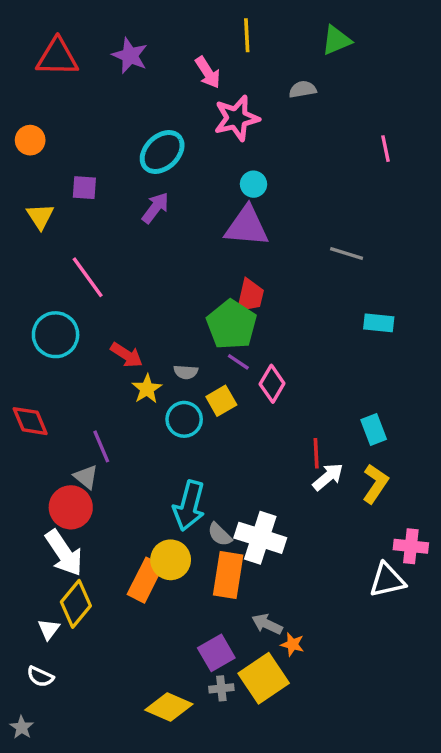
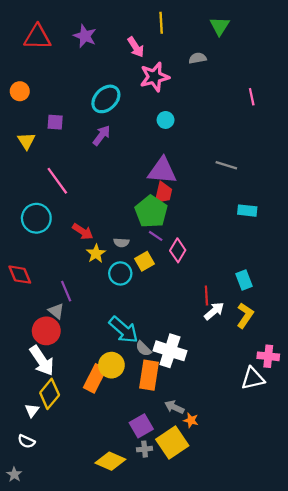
green triangle: (336, 40) -> (220, 26), turned -35
purple triangle: (247, 226) -> (162, 171), moved
cyan arrow: (189, 506) -> (124, 330), turned -64

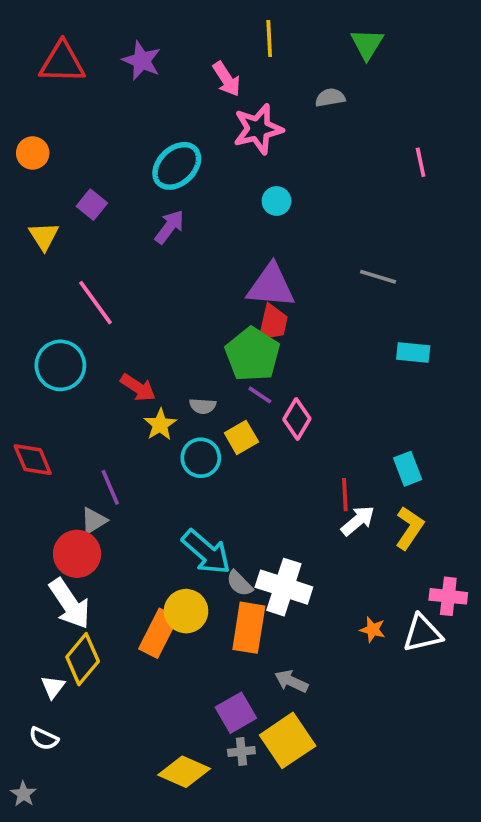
purple square: (55, 122) -> (92, 205), turned 35
gray triangle: (56, 311) -> (94, 521), turned 49
orange star: (191, 420) -> (373, 630), moved

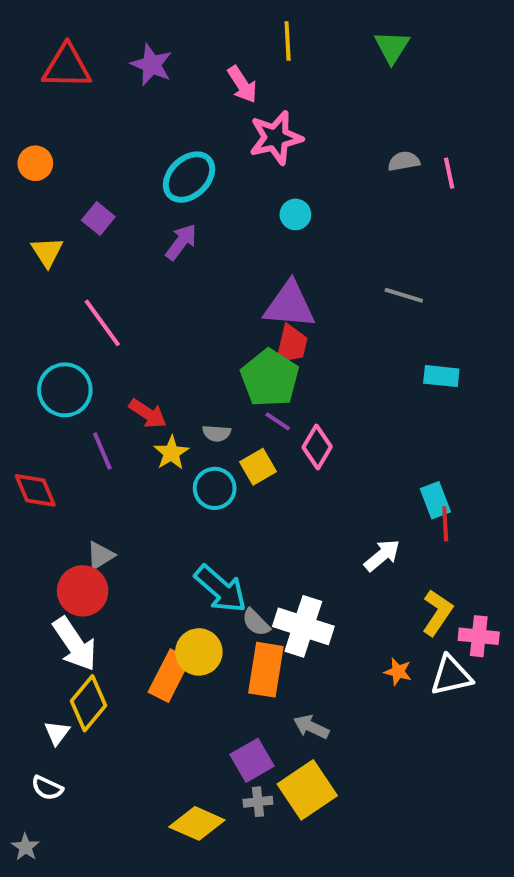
gray semicircle: (330, 98) -> (404, 161), moved
purple line: (110, 487) -> (102, 451), moved
red line: (345, 495) -> (445, 524), moved
yellow L-shape: (410, 528) -> (437, 613), moved

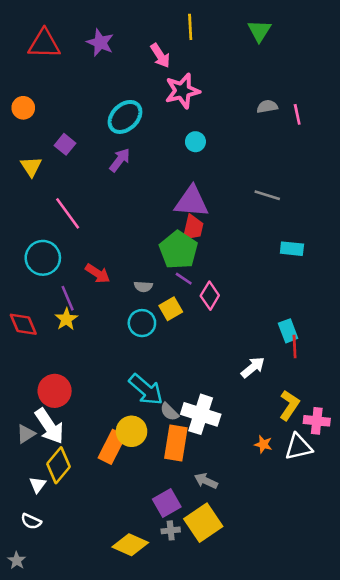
yellow star: (171, 453) -> (66, 319), moved
gray triangle: (100, 555) -> (26, 434), moved

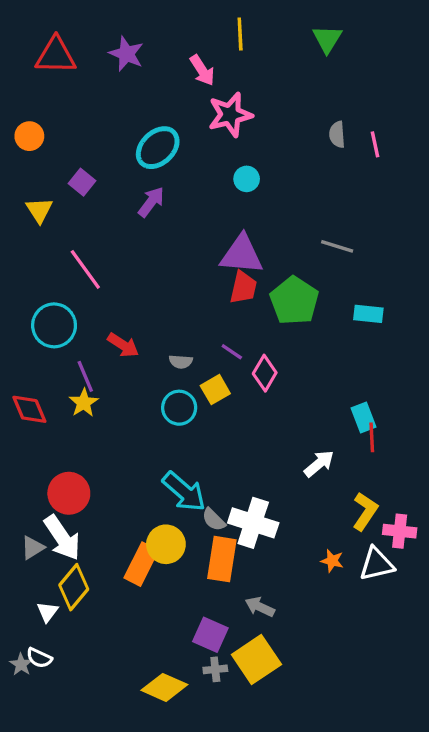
gray semicircle: (267, 106) -> (337, 134), turned -84
green pentagon: (178, 250) -> (294, 301), moved
purple square: (167, 503) -> (210, 635), turned -36
gray star: (17, 560) -> (21, 664), moved

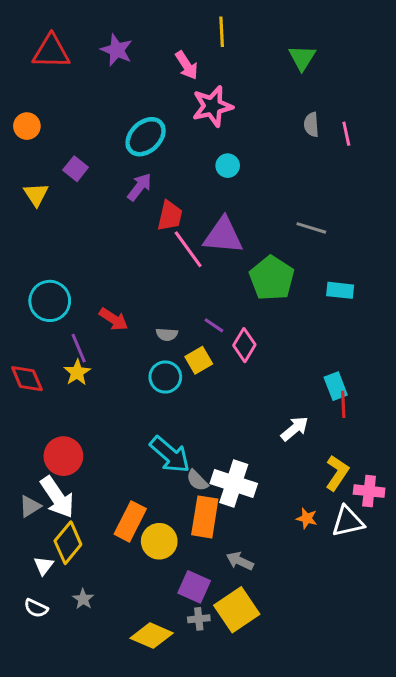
green triangle: (327, 39) -> (302, 58), moved
pink line: (85, 269) -> (188, 249), moved
red trapezoid: (243, 288) -> (170, 216), moved
yellow circle: (166, 544) -> (159, 541), moved
gray star: (21, 664) -> (83, 599), moved

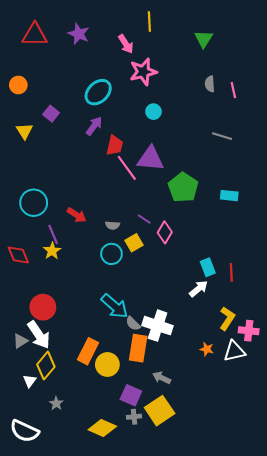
gray line: (311, 228) -> (222, 136), moved
cyan rectangle: (336, 386) -> (208, 267), moved
white semicircle: (36, 608) -> (24, 431), moved, size x1.8

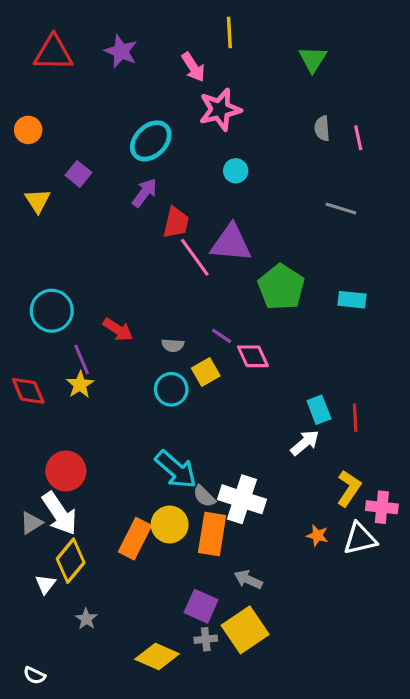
pink diamond: (165, 232) -> (253, 356), turned -55
yellow circle: (107, 365) -> (170, 524), moved
white semicircle: (24, 431) -> (34, 675), moved, size x0.5

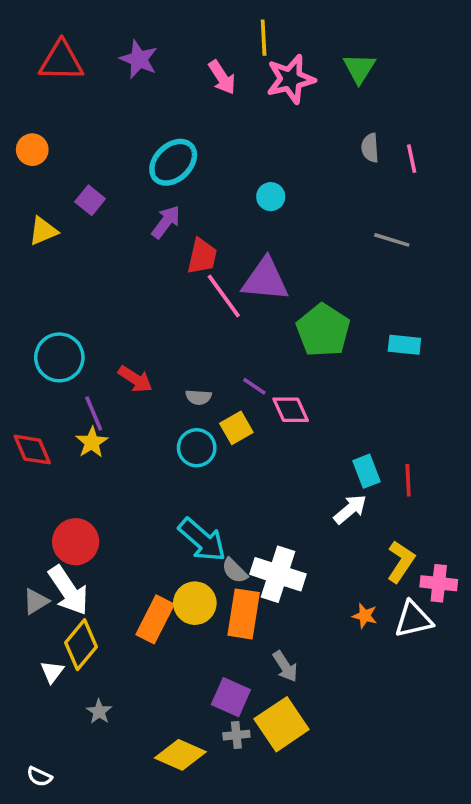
pink star: (220, 109) -> (291, 79), moved
yellow triangle: (38, 201) -> (43, 231), turned 40
gray arrow: (248, 580) -> (285, 666), turned -148

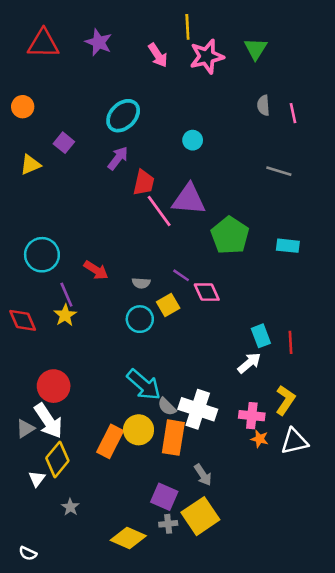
pink cross: (439, 583) -> (252, 416), moved

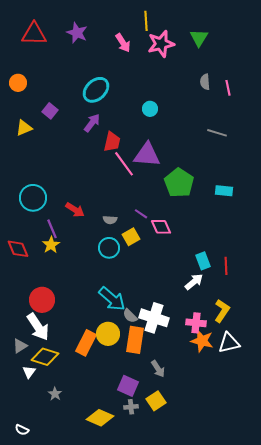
gray triangle: (25, 429) -> (20, 346), moved
orange star: (260, 439) -> (202, 341), size x1.6
yellow diamond: (57, 459) -> (45, 357), turned 68
yellow square: (200, 516) -> (156, 401), size x0.7

